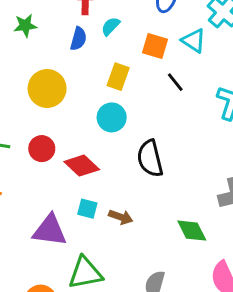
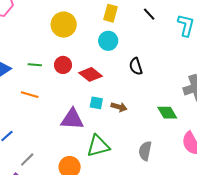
black semicircle: (150, 158) -> (136, 66), size x0.7

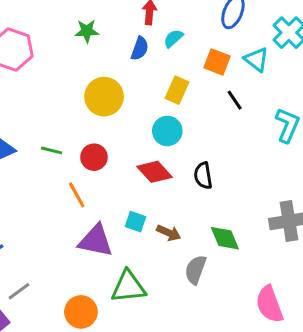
red diamond: (90, 74) -> (155, 172), moved
orange line: (30, 95) -> (77, 195), moved, turned 36
green diamond: (167, 113) -> (225, 238), moved
gray semicircle: (145, 151) -> (195, 270), moved

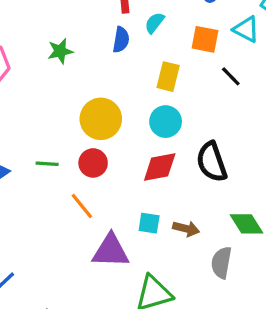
green star: (87, 31) -> (60, 51), moved
yellow circle: (104, 97) -> (101, 119), moved
red diamond: (155, 172) -> (160, 167), turned -48
black semicircle: (203, 176) -> (212, 162), size x1.4

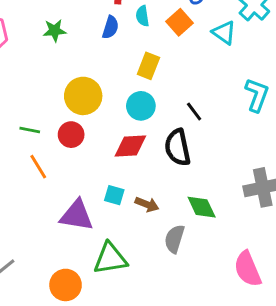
cyan semicircle: (154, 23) -> (142, 16), turned -54
orange square: (205, 39) -> (179, 22), moved, turned 30
black line: (231, 76) -> (194, 112), moved
orange line: (82, 206) -> (38, 167), moved

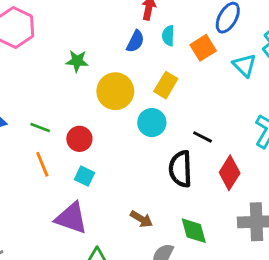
green star: (55, 31) -> (77, 61), moved
yellow circle: (83, 96) -> (115, 91), moved
black line: (194, 112) -> (202, 137), turned -36
red diamond: (130, 146) -> (230, 173), moved, turned -64
cyan square: (114, 195) -> (85, 176), moved

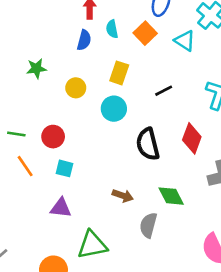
yellow circle: (115, 91) -> (76, 88), size x0.6
black line: (202, 137) -> (164, 91), moved, turned -42
purple triangle: (71, 218) -> (61, 208), size x0.7

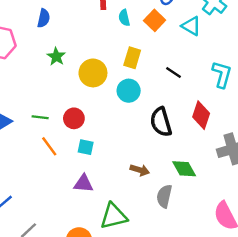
blue semicircle: (84, 40) -> (44, 18), moved
green star: (36, 68) -> (56, 57), turned -30
yellow circle: (76, 88) -> (93, 73), size x1.5
black line: (164, 91) -> (174, 72), turned 63

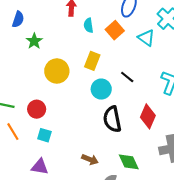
green star: (56, 57) -> (34, 41), moved
cyan circle: (129, 91) -> (101, 89), moved

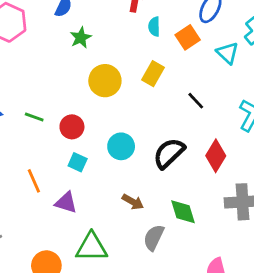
cyan circle: (101, 89) -> (121, 146), moved
black semicircle: (112, 119) -> (169, 153), turned 50
orange line: (13, 132) -> (34, 181), moved

